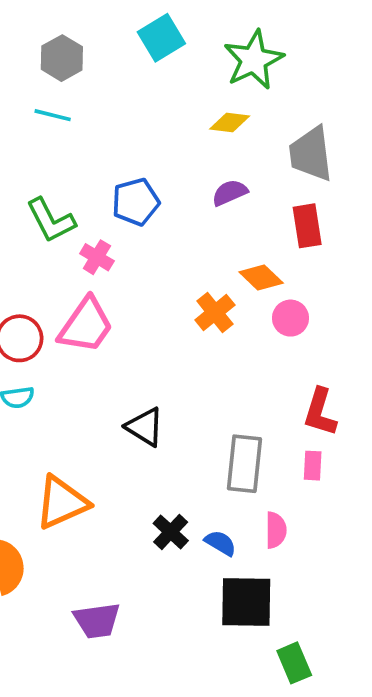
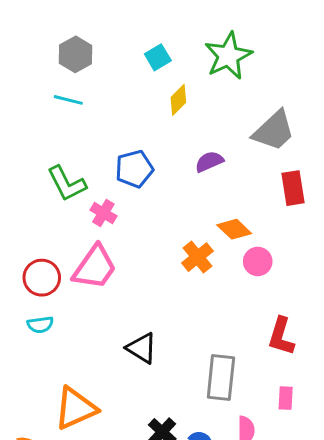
cyan square: (161, 38) -> (158, 57), moved, size x0.7
yellow diamond: (230, 123) -> (178, 100), moved, turned -52
gray trapezoid: (311, 154) -> (274, 131), turned -126
red rectangle: (307, 226) -> (293, 188), moved
pink rectangle: (313, 466) -> (286, 398), moved

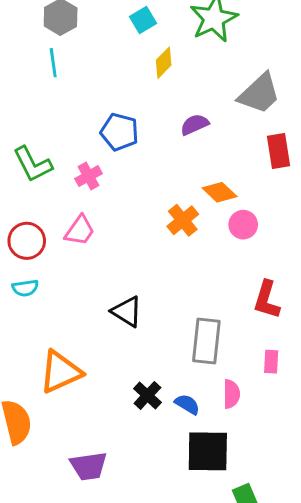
cyan line: (68, 100) -> (53, 63), turned 68
blue pentagon: (134, 169) -> (119, 132), turned 30
green L-shape: (67, 184) -> (33, 164), moved
pink cross: (103, 213) -> (89, 176), turned 30
pink trapezoid: (95, 267) -> (80, 231), size x0.7

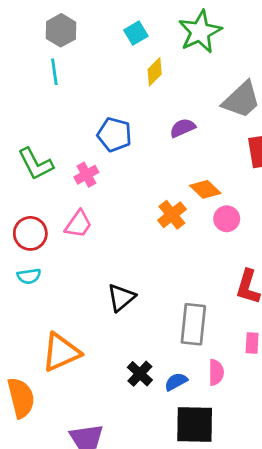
black triangle: (127, 312) -> (121, 298), turned 48
blue semicircle: (187, 404) -> (176, 382), turned -60

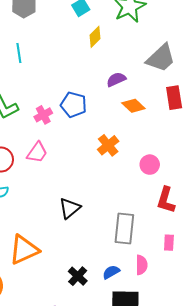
cyan line: (54, 72) -> (19, 53), moved
blue pentagon: (114, 135) -> (74, 105), moved
orange diamond: (205, 189) -> (133, 106), moved
pink circle: (227, 219) -> (150, 165), moved
black cross: (140, 374) -> (78, 276), moved

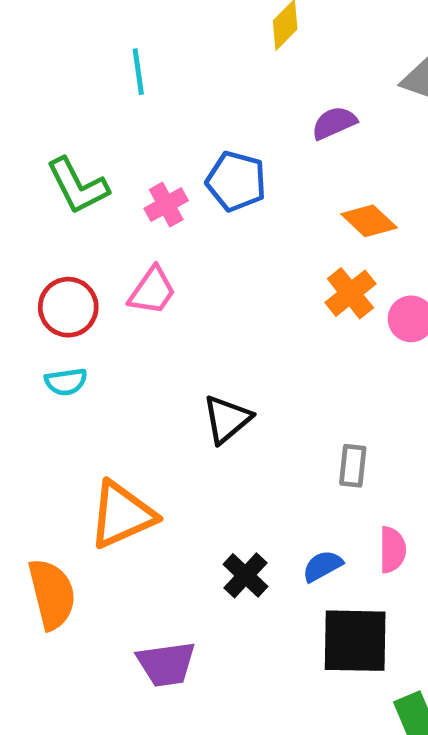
cyan line: (19, 53) -> (138, 72), moved
orange diamond: (133, 106) -> (369, 221), moved
orange cross: (108, 145) -> (350, 293), moved
gray rectangle: (124, 228) -> (353, 466), size x0.6

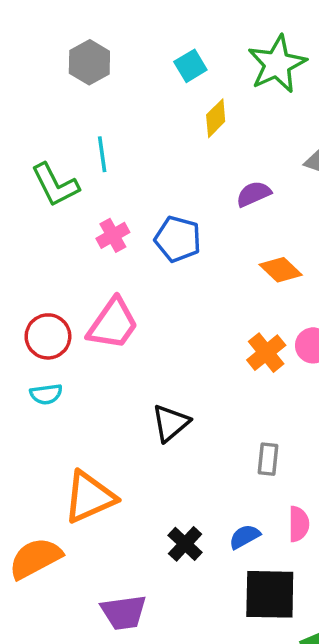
green L-shape: (78, 186) -> (55, 185), moved
pink cross: (166, 205) -> (113, 235), moved
pink trapezoid: (152, 291) -> (113, 324), size x1.4
orange cross: (350, 293) -> (266, 353), moved
orange semicircle: (52, 594) -> (35, 558), turned -104

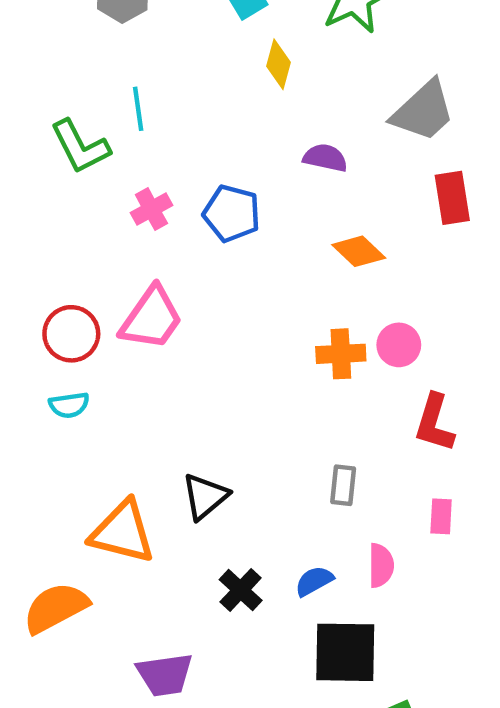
yellow diamond: (216, 118) -> (278, 64), turned -30
purple semicircle: (254, 194) -> (325, 158), turned 36
orange cross: (266, 353) -> (341, 354), turned 36
black triangle: (171, 423) -> (205, 496), moved
orange triangle: (89, 497) -> (123, 532), turned 38

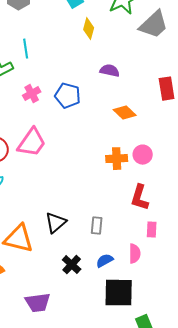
gray trapezoid: (423, 111) -> (154, 25), moved
red L-shape: (434, 423) -> (140, 198), moved
gray rectangle: (343, 485) -> (97, 226), moved
pink rectangle: (441, 516) -> (152, 230), moved

